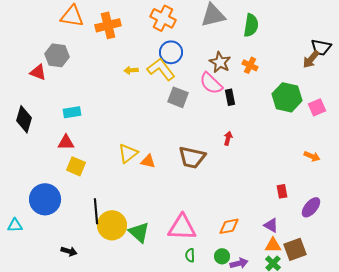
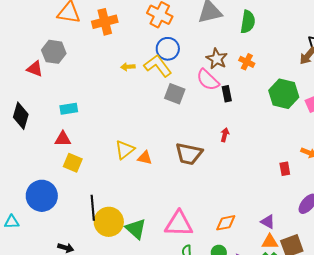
red rectangle: (282, 191) -> (285, 169), moved

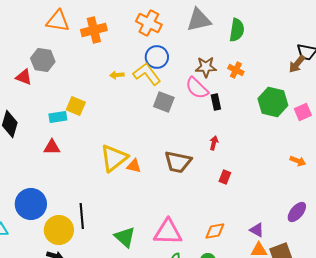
brown star: (217, 59) -> (206, 67), turned -30
yellow triangle: (125, 150) -> (114, 158), size x1.4
yellow square: (73, 163) -> (76, 106), moved
red rectangle: (285, 169) -> (225, 177), moved, turned 32
yellow circle: (109, 222) -> (59, 230), moved

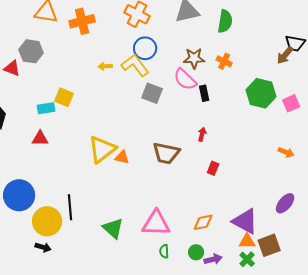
purple triangle: (257, 230) -> (245, 221), size x1.8

